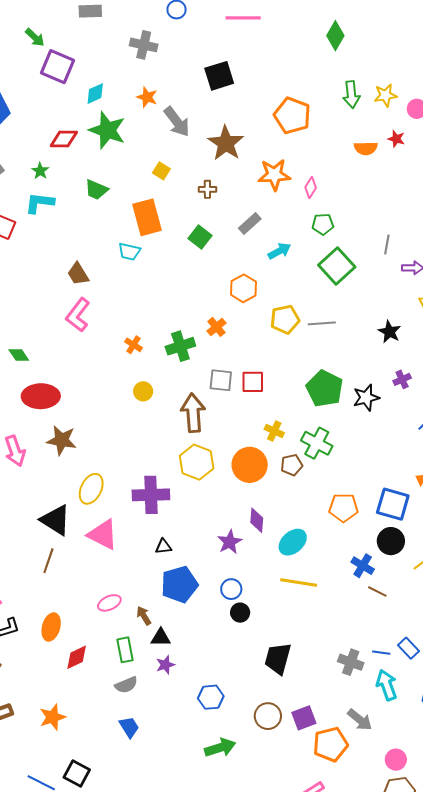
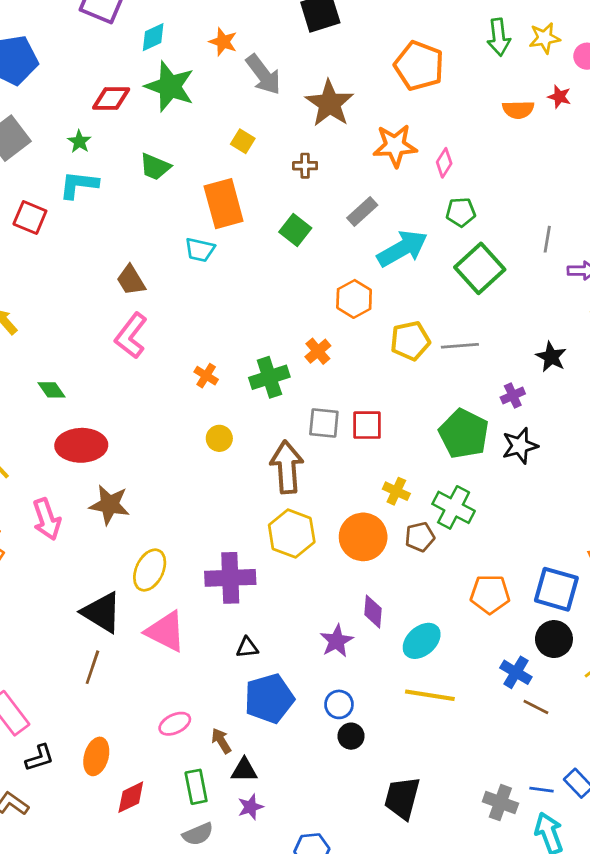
cyan arrow: (279, 251) -> (402, 249), size x1.6
purple cross: (402, 379) -> (513, 395), moved

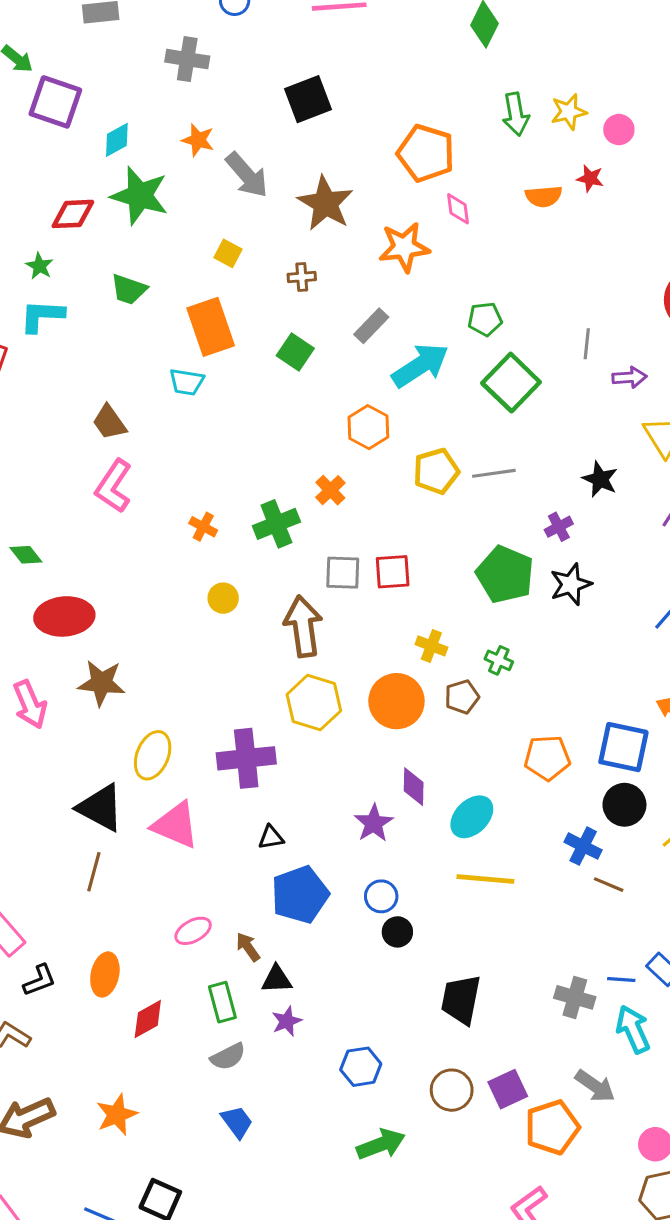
pink diamond: (444, 163) -> (458, 209), moved, turned -36
green cross: (454, 507) -> (499, 660), size x0.6

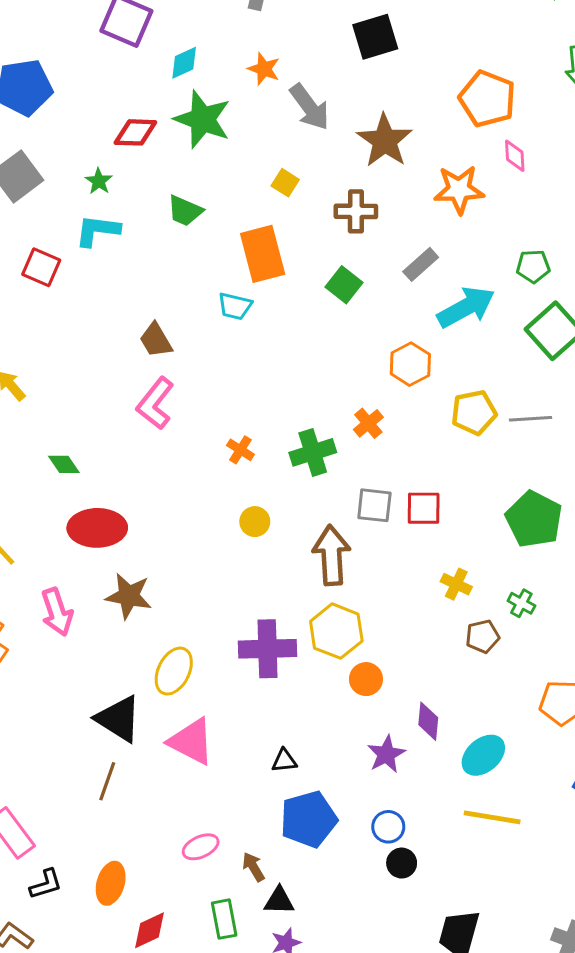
brown cross: (302, 277) -> (356, 211), size x1.5
orange circle: (396, 701) -> (366, 679), moved, size x0.6
purple cross: (246, 758) -> (268, 649), moved

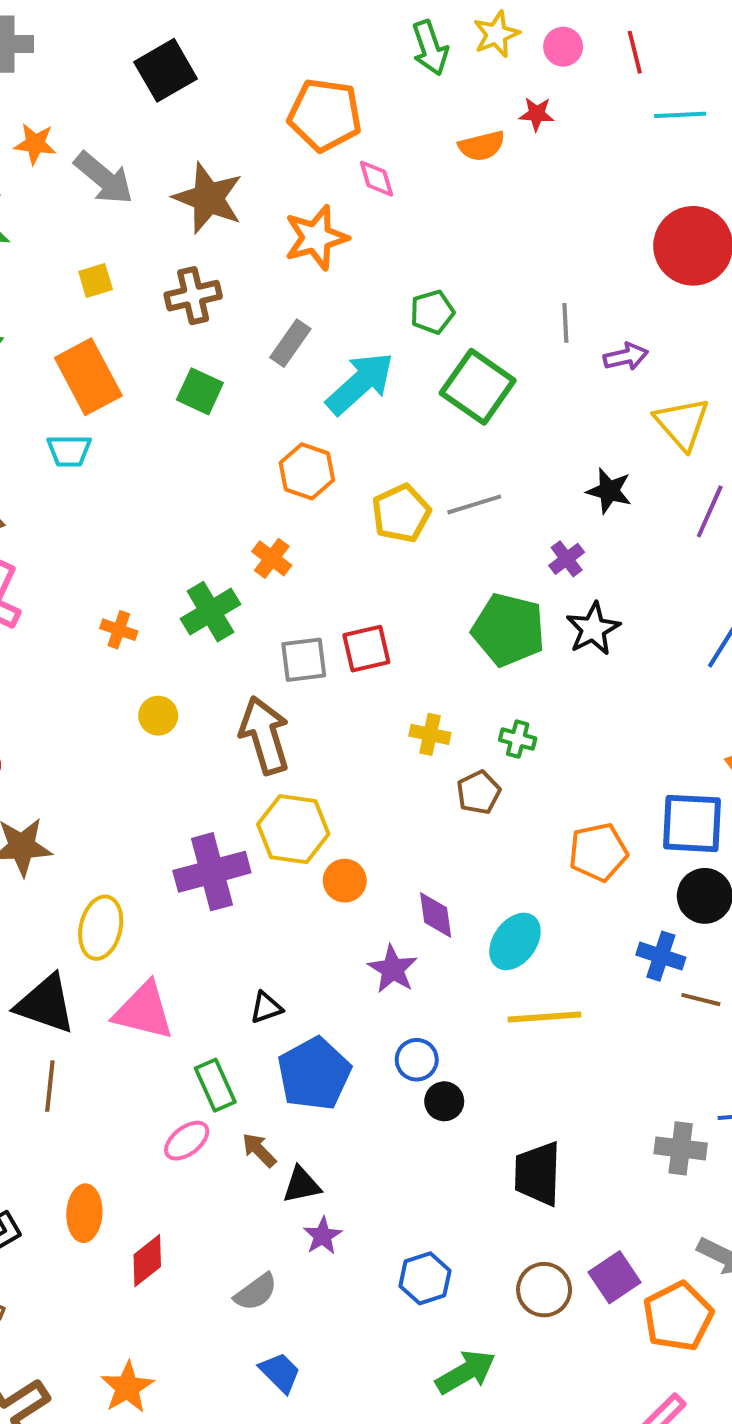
yellow square: (285, 183) -> (96, 281), turned -36
green rectangle: (224, 919) -> (215, 1085), moved

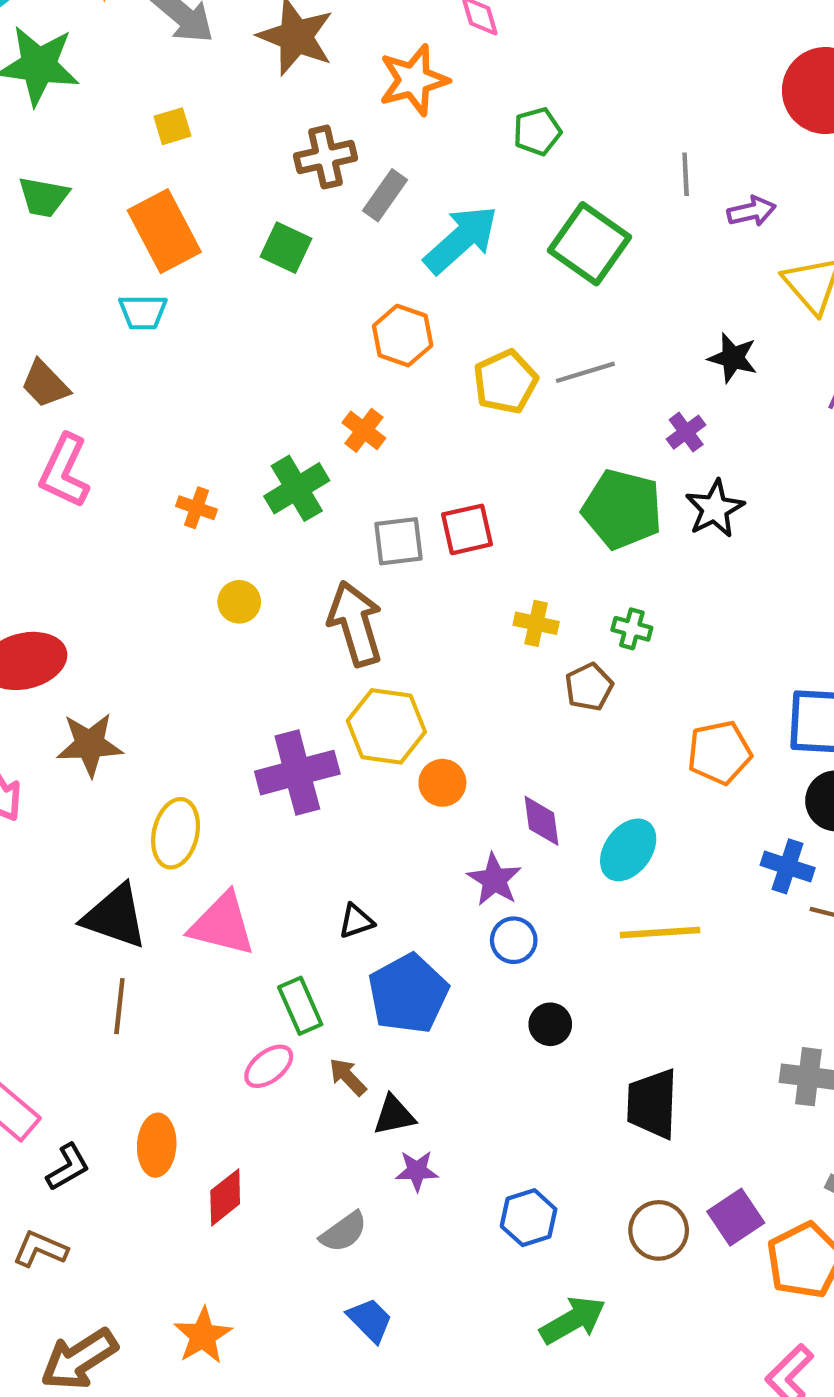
brown cross: (193, 296) -> (326, 157), moved
green pentagon: (432, 312) -> (537, 132), moved
blue circle: (417, 1060) -> (514, 940), moved
purple star: (323, 1236) -> (417, 1171), turned 30

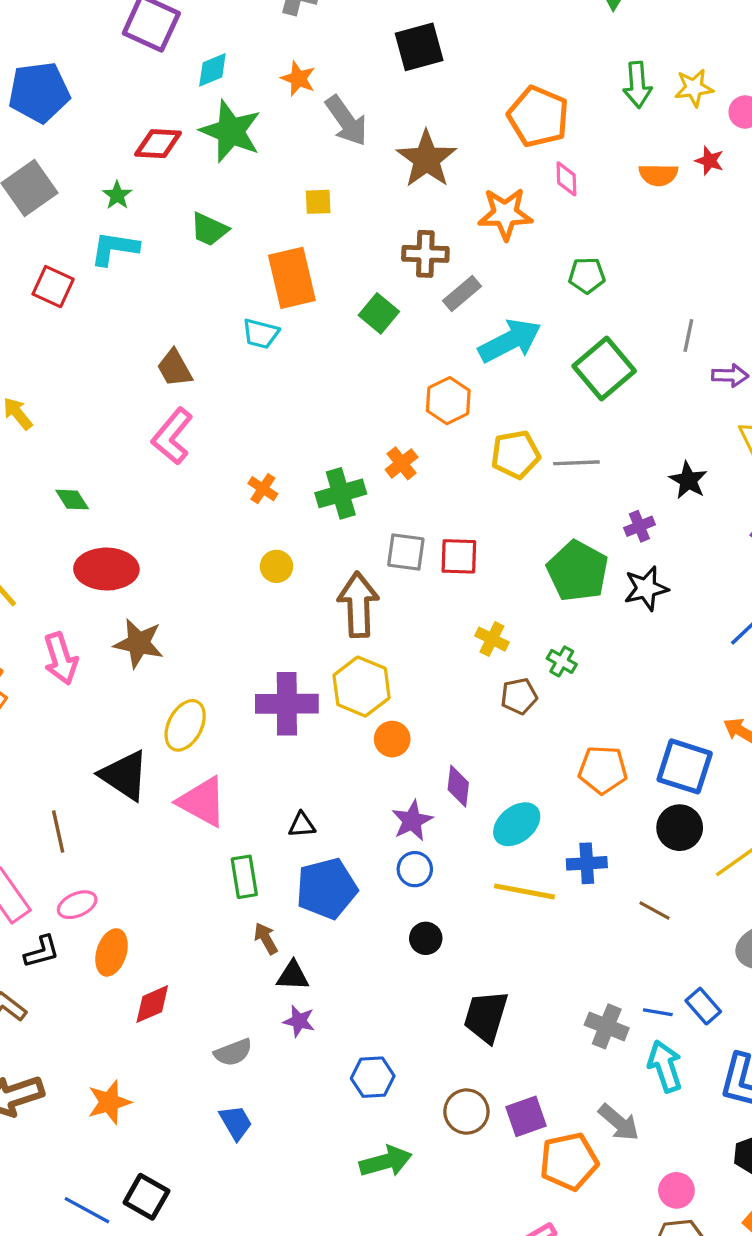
blue cross: (788, 866) -> (587, 863), moved, turned -36
brown line: (119, 1006) -> (58, 831), moved, turned -33
pink ellipse: (269, 1066) -> (77, 905), moved

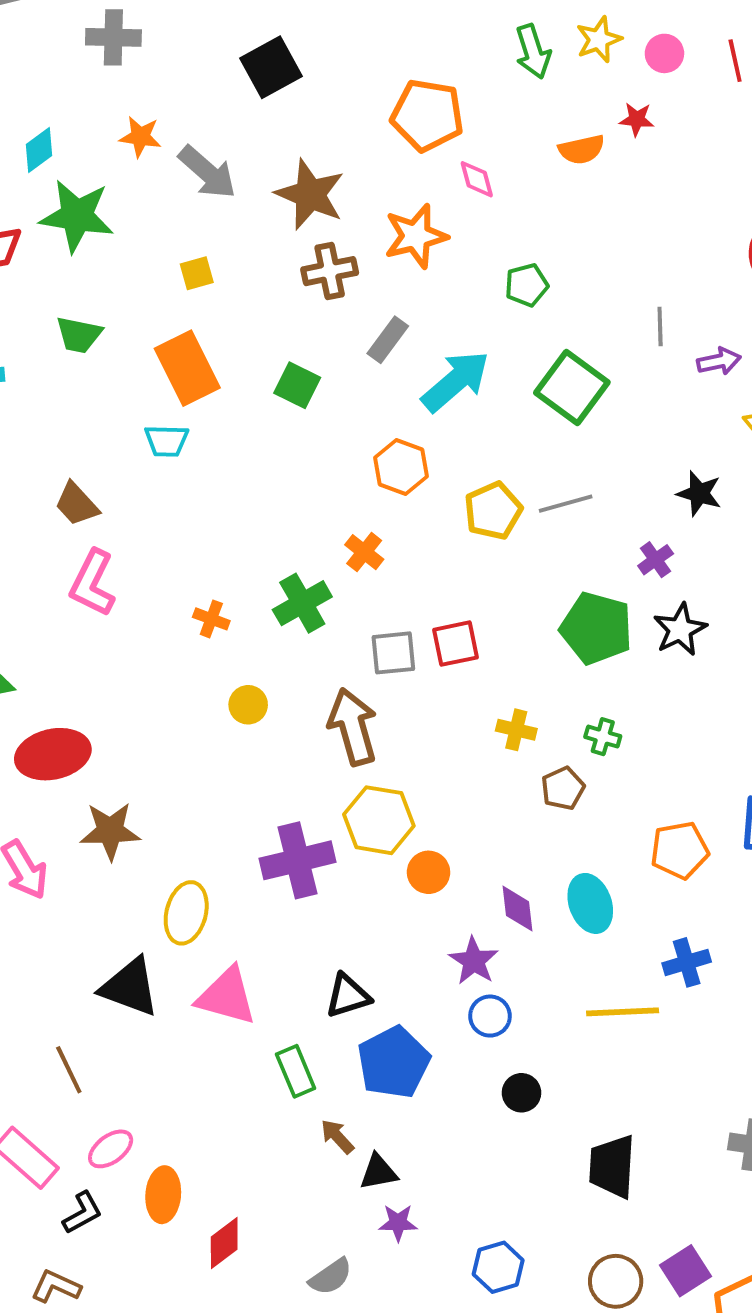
brown cross: (425, 254) -> (330, 271), moved
cyan ellipse: (517, 824) -> (590, 903), moved, turned -57
black triangle: (302, 825) -> (348, 996), size x1.4

